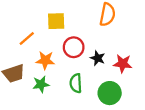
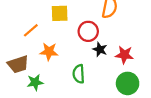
red circle: (74, 47) -> (88, 31), moved
green star: (41, 84) -> (35, 82), moved
green circle: (110, 93) -> (128, 83), moved

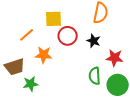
red circle: (88, 31) -> (68, 36), moved
black star: (100, 49) -> (94, 41), moved
green semicircle: (79, 74) -> (95, 76), moved

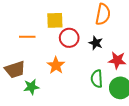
orange line: (27, 35) -> (27, 37), turned 42
orange star: (44, 55) -> (56, 65), moved, turned 30

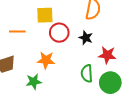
orange star: (56, 65) -> (46, 60), turned -30
green star: (31, 87) -> (34, 82), moved

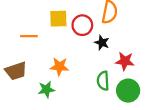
red circle: (59, 33) -> (82, 25), moved

